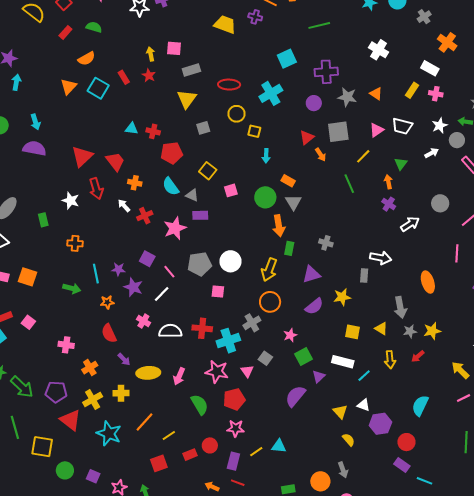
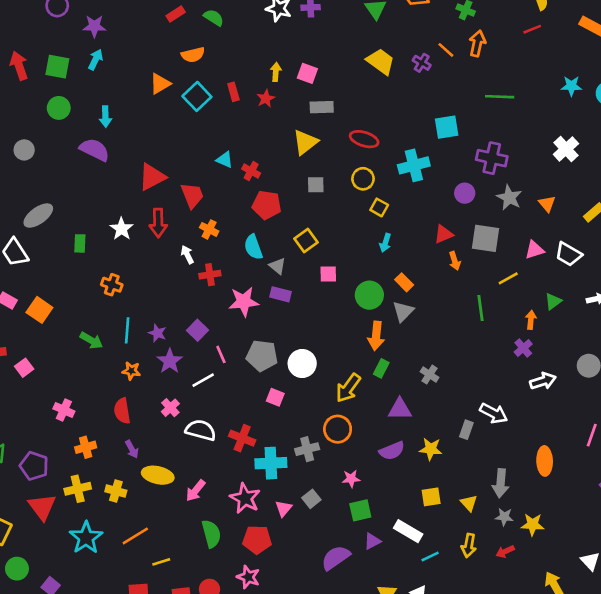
yellow square: (352, 332) -> (431, 497), turned -35

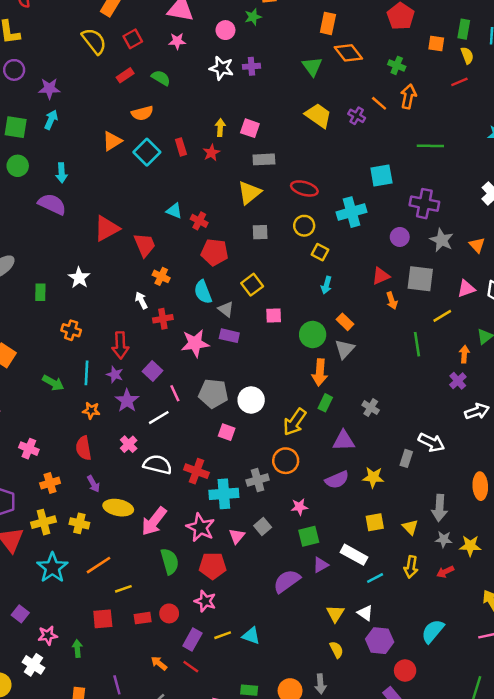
red arrow: (158, 223) -> (120, 345), moved
pink arrow: (196, 491) -> (154, 521), size x1.4

